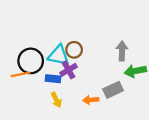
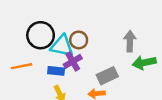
black circle: (31, 61) -> (41, 35), moved
gray rectangle: (113, 90) -> (107, 76), moved

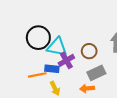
brown circle: (79, 40) -> (89, 51), moved
orange line: (22, 66) -> (37, 75), moved

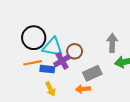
brown circle: (89, 51) -> (75, 51), moved
orange line: (37, 75) -> (33, 63), moved

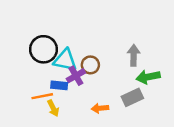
orange line: (33, 63) -> (42, 96), moved
gray rectangle: (92, 73) -> (132, 97), moved
yellow arrow: (50, 89) -> (53, 108), moved

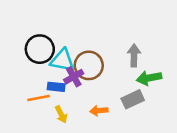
brown circle: (90, 65) -> (89, 65), size x1.5
yellow arrow: (53, 108) -> (61, 114), moved

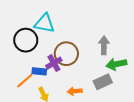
cyan triangle: (62, 60) -> (44, 23), moved
orange line: (39, 98) -> (25, 81), turned -30

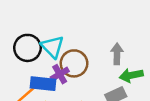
cyan triangle: (44, 23) -> (53, 47), moved, turned 35
blue rectangle: (39, 71) -> (43, 84), size x1.5

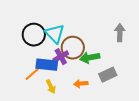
gray arrow: (117, 54) -> (120, 33), moved
green arrow: (131, 75) -> (90, 58), moved

